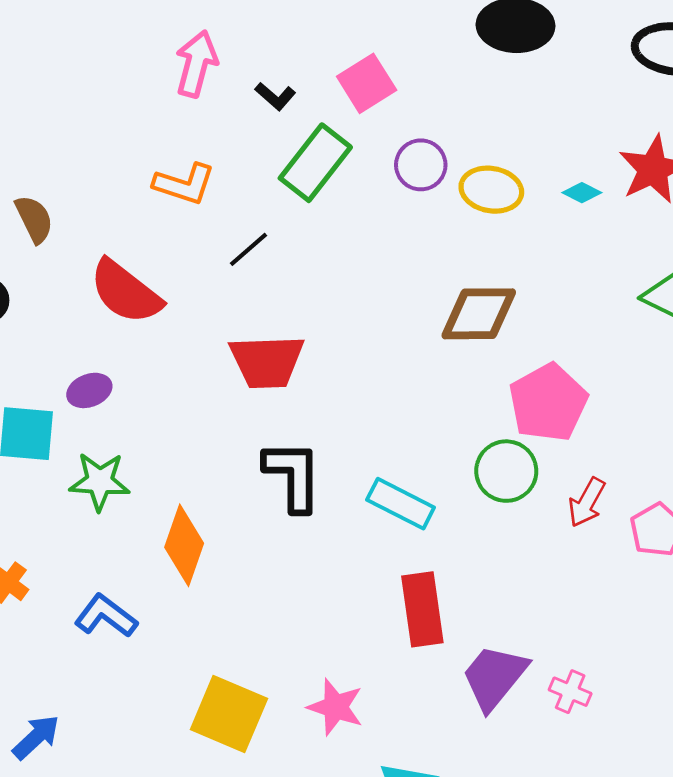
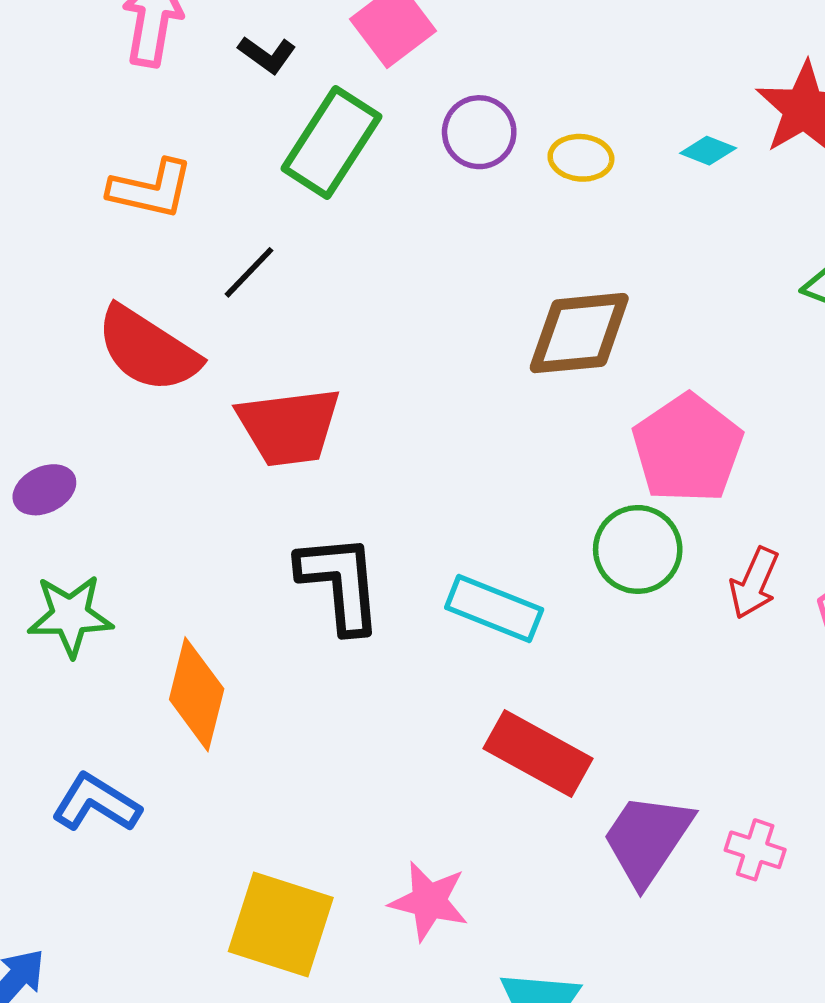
yellow ellipse: (491, 190) -> (581, 158), size x0.7
red semicircle: (126, 292) -> (148, 349), moved
red rectangle: (422, 609) -> (538, 753), turned -48

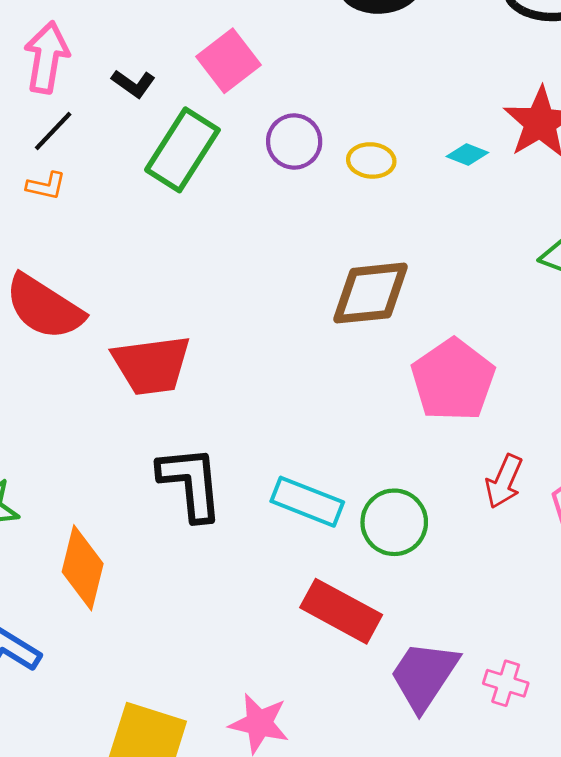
orange L-shape: (151, 189) -> (46, 186), size x0.6
black line: (249, 272) -> (53, 131), moved
green circle: (638, 549) -> (394, 522), moved

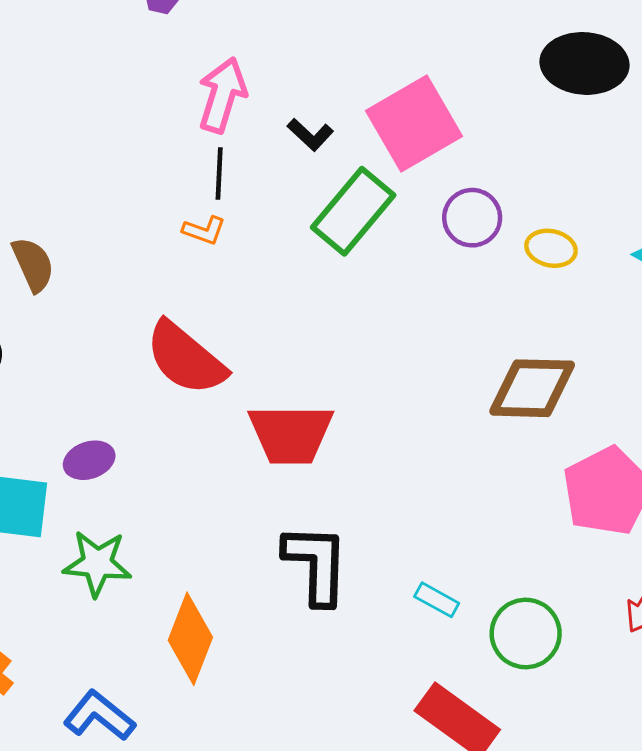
pink square: (229, 61) -> (414, 123), size x1.4
black line: (53, 131) -> (219, 173), turned -48
cyan rectangle: (307, 502) -> (437, 600), size x0.6

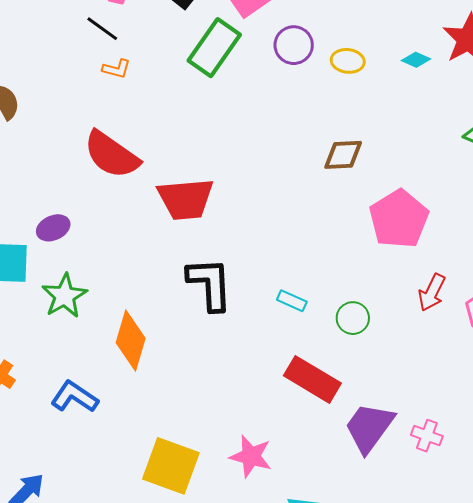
black line: (219, 173) -> (102, 29), moved, turned -52
brown diamond: (532, 388) -> (343, 155), size x0.7
green star: (97, 563) -> (64, 296), turned -30
green circle: (526, 633) -> (353, 318), size x0.7

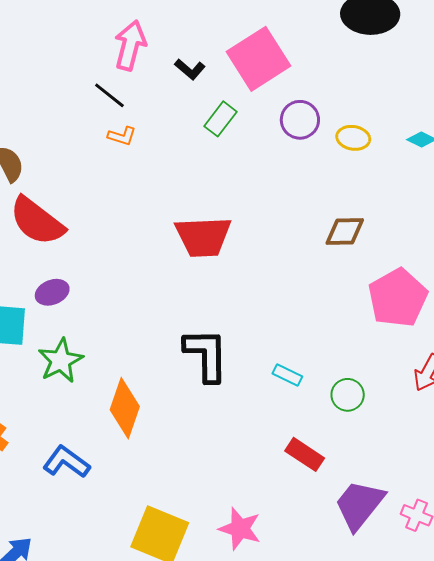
green rectangle: (214, 48) -> (221, 119), size x0.6
red semicircle: (111, 155) -> (37, 221), moved
red trapezoid: (186, 199) -> (203, 237), moved
red rectangle: (312, 379) -> (305, 454), size x0.7

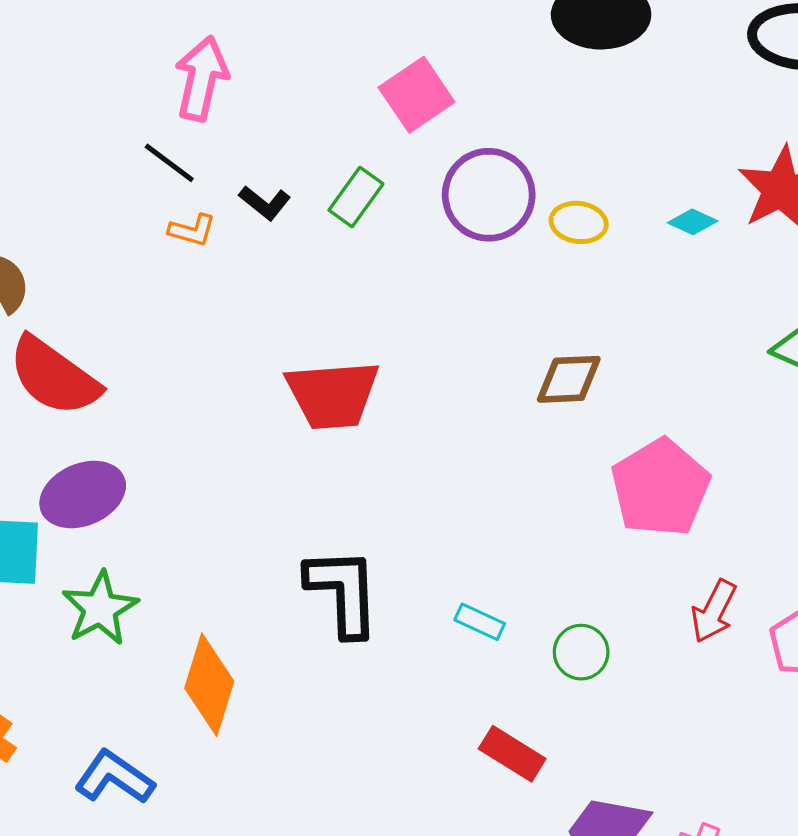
pink square: (258, 59) -> (417, 95), size x0.7
black L-shape: (190, 69) -> (265, 203), moved
purple circle: (300, 120) -> (489, 195), size x1.4
purple ellipse: (52, 292) -> (83, 495), size x1.5

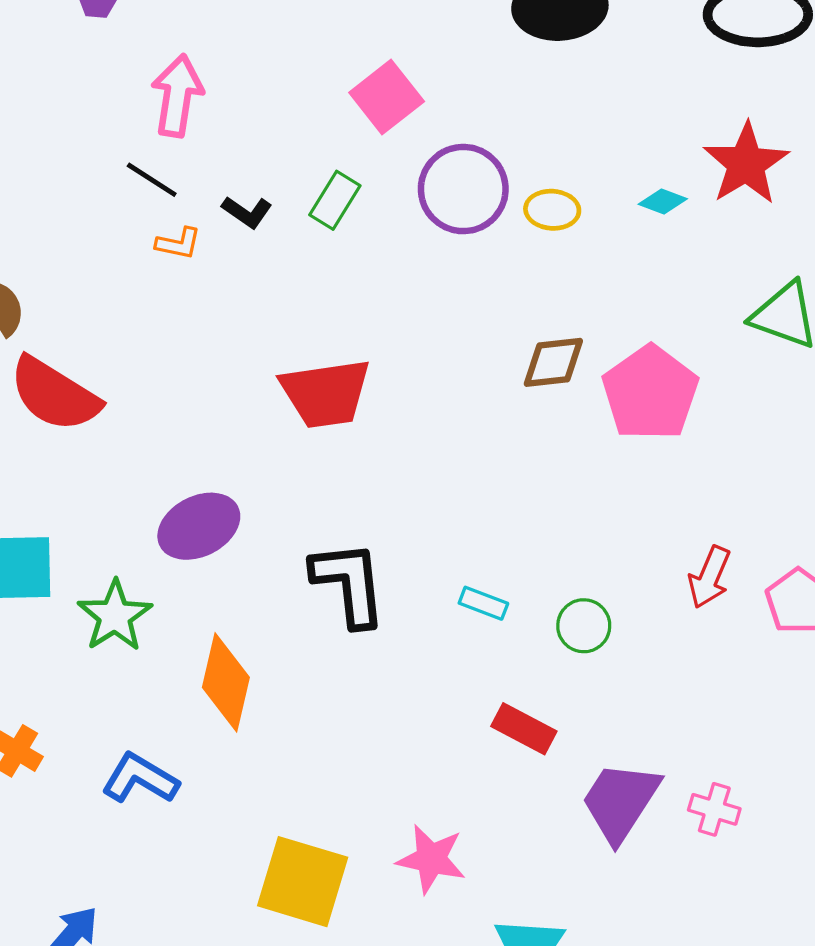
pink pentagon: (660, 488) -> (650, 393), moved
purple ellipse: (83, 495) -> (199, 526), moved

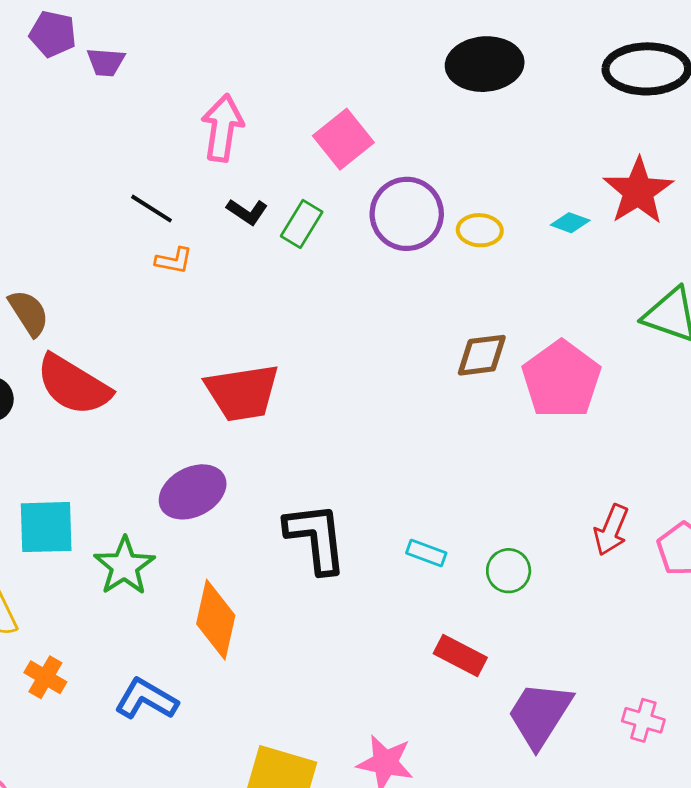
pink arrow: (177, 96) -> (222, 128), moved
black L-shape: (247, 212) -> (247, 212), moved
red trapezoid: (326, 393) -> (242, 392), moved
pink cross: (714, 809) -> (643, 720), moved

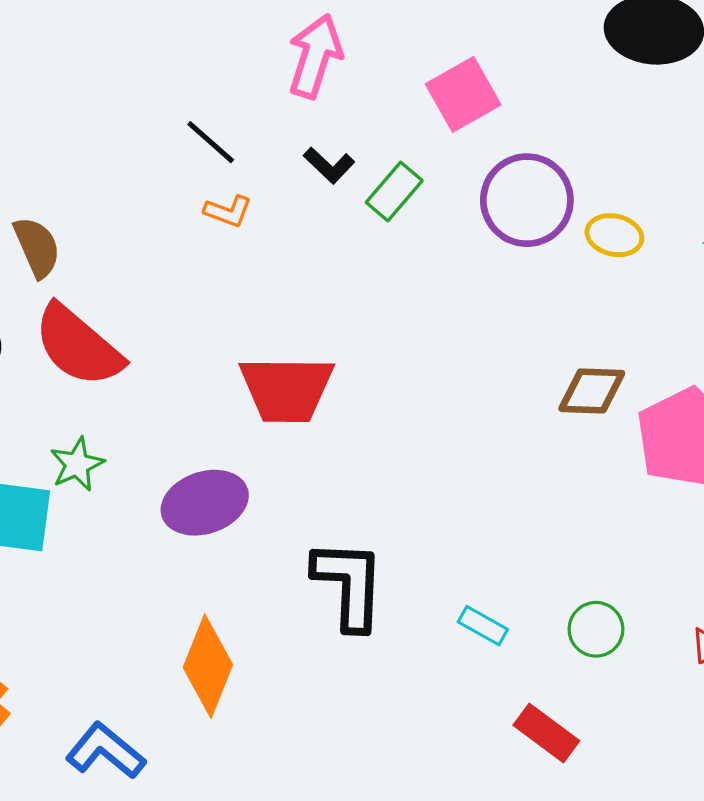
green star: (124, 566) -> (77, 464), moved, size x0.7
green circle: (509, 571) -> (596, 629), moved
red rectangle: (460, 656) -> (546, 733), moved

